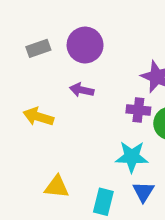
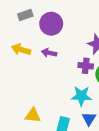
gray rectangle: (38, 48) -> (25, 15), moved
yellow arrow: (38, 117) -> (21, 50), moved

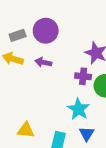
gray rectangle: (25, 15) -> (18, 35), moved
cyan star: (81, 96) -> (78, 109), turned 30

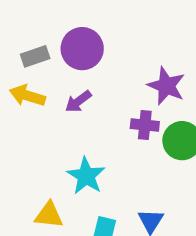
purple arrow: (43, 62) -> (78, 101), turned -49
cyan star: (78, 109) -> (86, 176), moved

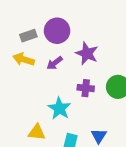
purple star: (166, 86) -> (87, 53), moved
purple cross: (145, 125) -> (86, 88), moved

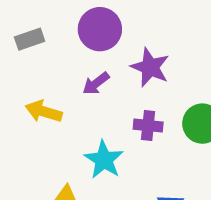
gray rectangle: (28, 36) -> (30, 39), moved
yellow arrow: (24, 59) -> (44, 112), moved

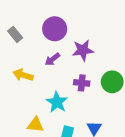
gray rectangle: (30, 39) -> (15, 34), turned 70
purple star: (150, 67) -> (83, 50), turned -30

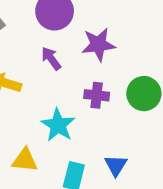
purple arrow: (52, 59) -> (51, 59), turned 91

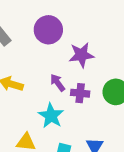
purple arrow: (51, 59) -> (58, 83), moved

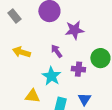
purple cross: (80, 93) -> (78, 69), moved

